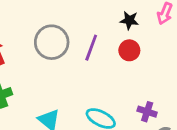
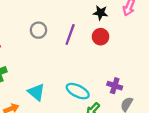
gray circle: (52, 42) -> (38, 30), size x0.6

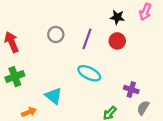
cyan ellipse: (78, 91) -> (89, 73), moved

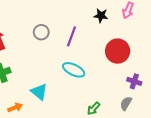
red circle: (117, 41) -> (118, 51), moved, size x1.5
purple cross: (131, 89) -> (134, 81), moved

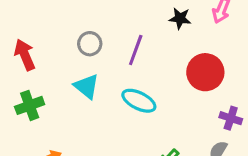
cyan triangle: (39, 92) -> (87, 86), moved

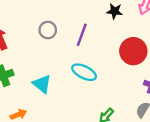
cyan triangle: (87, 86) -> (42, 84), moved

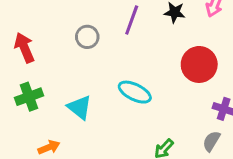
purple line: (82, 35) -> (132, 20), moved

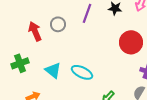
red arrow: (24, 48) -> (35, 31), moved
cyan ellipse: (135, 92) -> (82, 72), moved

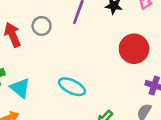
cyan triangle: (53, 70) -> (20, 88), moved

